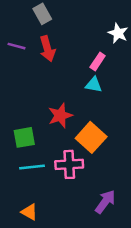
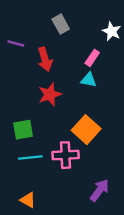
gray rectangle: (42, 14) -> (61, 24), moved
red arrow: (47, 49) -> (45, 59), moved
red star: (60, 116) -> (50, 94), moved

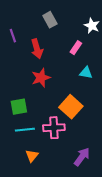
purple line: (16, 43) -> (13, 36), turned 56
cyan triangle: (89, 80) -> (86, 73), moved
orange triangle: (28, 200) -> (32, 156), moved, turned 40

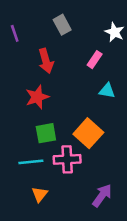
purple line: (13, 36) -> (15, 33), moved
red star: (41, 78) -> (37, 97), moved
green square: (19, 107) -> (46, 133), moved

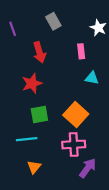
pink rectangle: (95, 60) -> (81, 51), turned -40
pink cross: (67, 159) -> (74, 144), moved

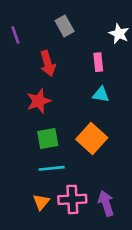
cyan triangle: (92, 78) -> (101, 95), moved
cyan line: (27, 139) -> (52, 168), moved
pink cross: (74, 144) -> (72, 199), moved
purple arrow: (88, 168) -> (106, 203), turned -54

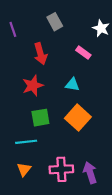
pink rectangle: (98, 62) -> (83, 53), turned -48
cyan triangle: (101, 95) -> (72, 84), moved
cyan line: (52, 168) -> (26, 142), moved
orange triangle: (41, 202) -> (24, 169), moved

